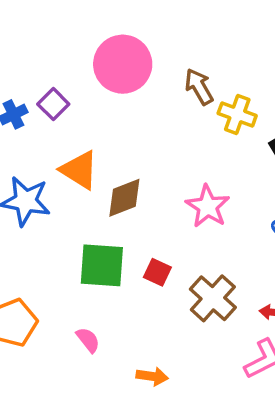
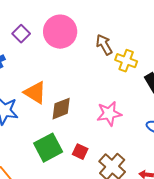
purple square: (53, 104) -> (21, 34), moved
pink star: (208, 206) -> (109, 114), turned 30
green square: (102, 265) -> (48, 148), turned -32

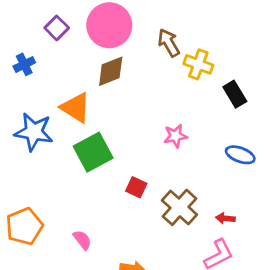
brown diamond: (61, 109) -> (111, 71), moved
pink star: (109, 114) -> (175, 136), size x0.7
green square: (48, 148) -> (93, 152), moved

